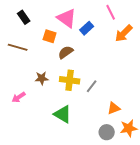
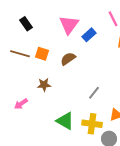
pink triangle: (67, 18) -> (69, 25), turned 30
orange square: (50, 36) -> (42, 54), moved
yellow cross: (70, 80) -> (92, 124), moved

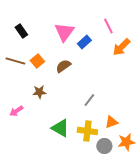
orange square: (42, 54) -> (37, 61), turned 32

